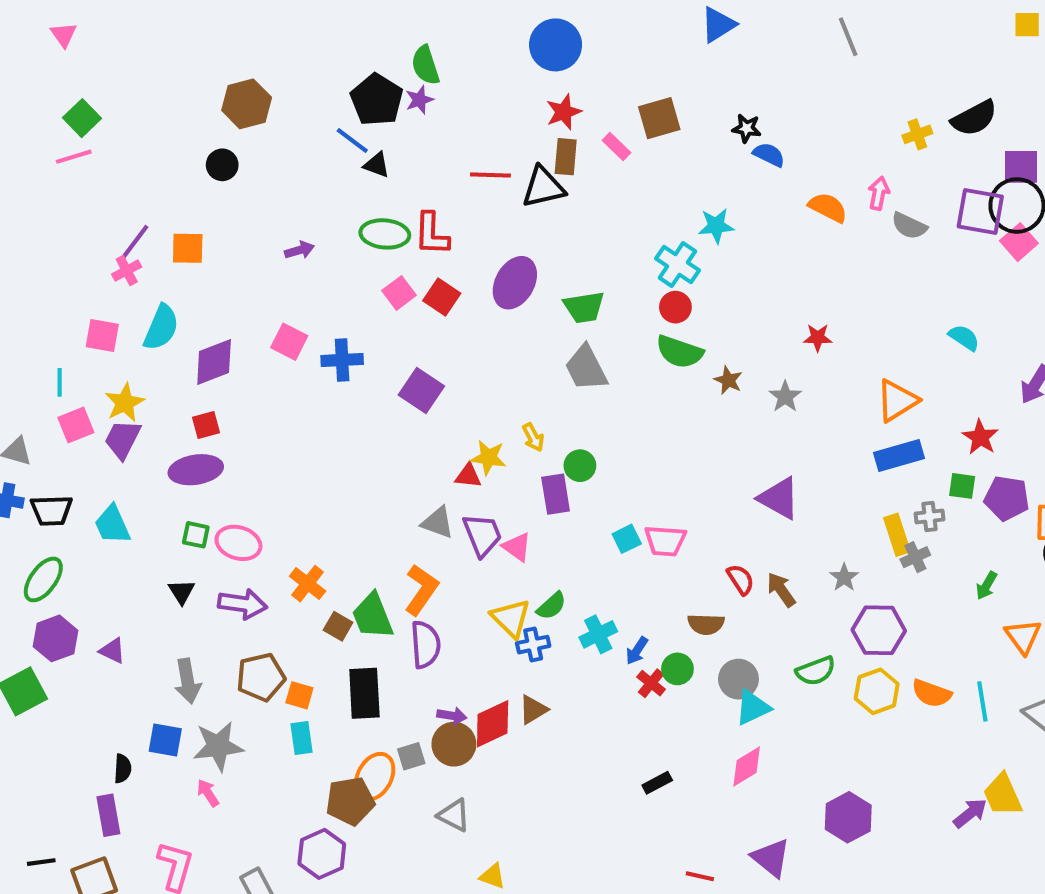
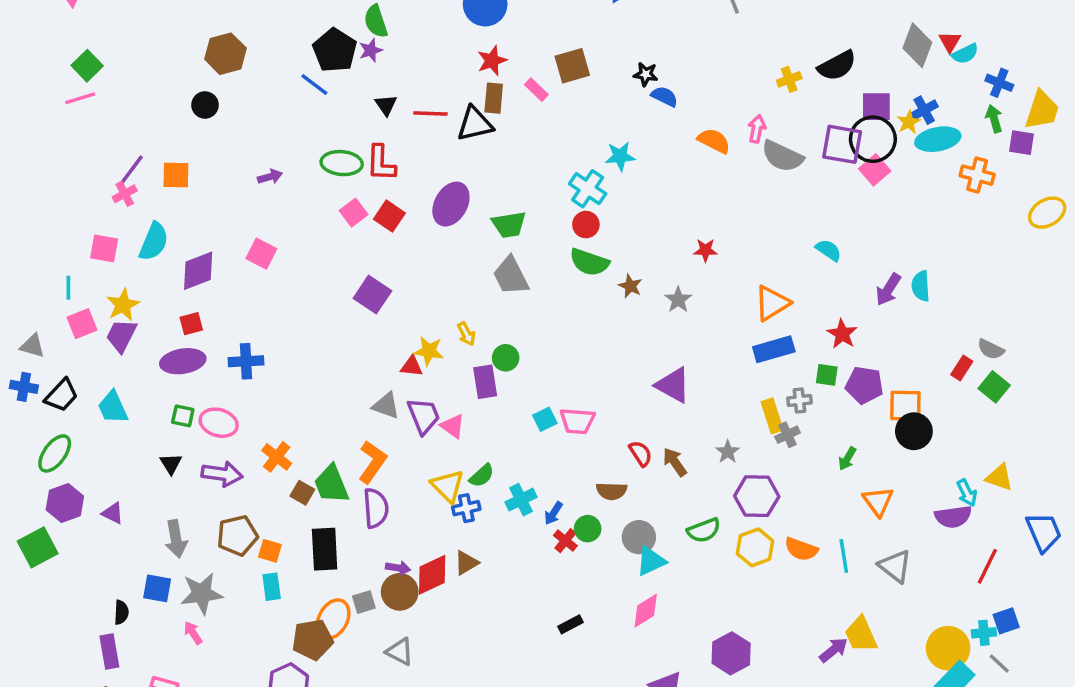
black triangle: (377, 165) -> (386, 105), moved, turned 35
gray semicircle: (909, 226) -> (782, 156), size x1.4
blue cross: (342, 360) -> (246, 361), moved
black trapezoid: (51, 510) -> (61, 395), turned -45

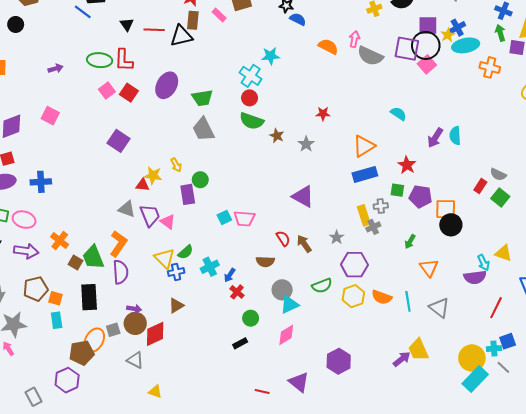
green circle: (588, 529) -> (251, 318), moved
red diamond: (432, 575) -> (155, 334), moved

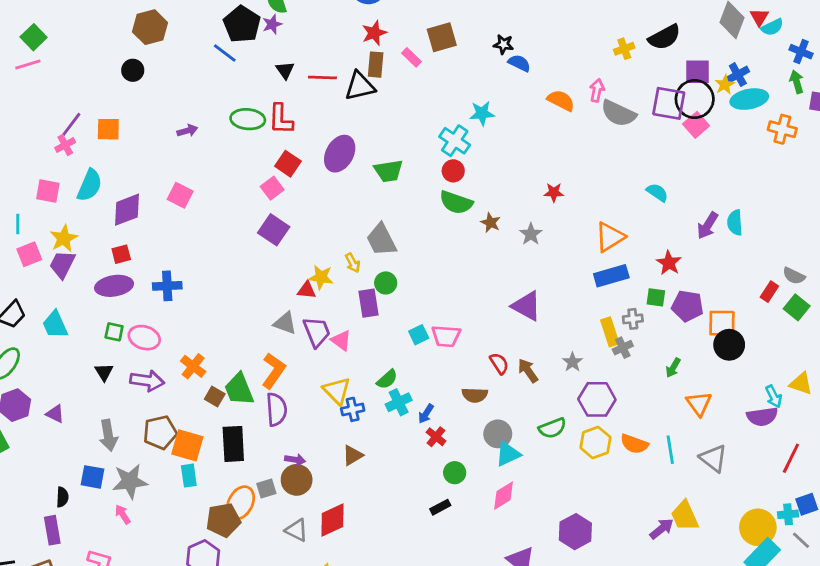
pink square: (107, 91) -> (272, 188), moved
gray trapezoid: (203, 129) -> (381, 240), moved
green semicircle: (186, 252) -> (387, 379), moved
orange square: (55, 298) -> (187, 445), size x1.6
red diamond: (155, 334) -> (332, 520), moved

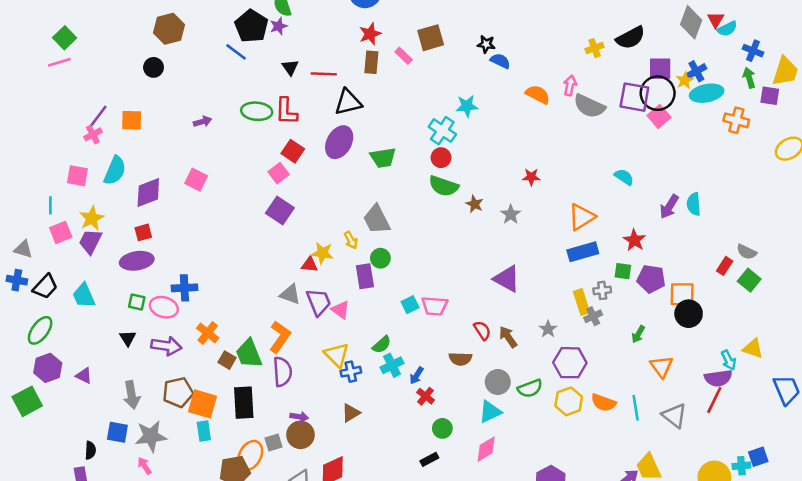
black triangle: (360, 86) -> (348, 102), moved
blue cross: (167, 286) -> (184, 288), moved
gray circle: (498, 434) -> (498, 382), moved
red line: (791, 458) -> (714, 400), moved

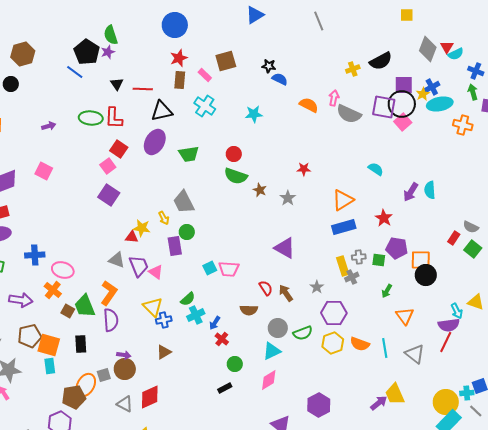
cyan cross: (442, 131) -> (205, 106), moved
green square: (623, 271) -> (379, 260), moved
pink ellipse: (164, 307) -> (63, 270), moved
black rectangle: (244, 403) -> (81, 344), size x0.7

